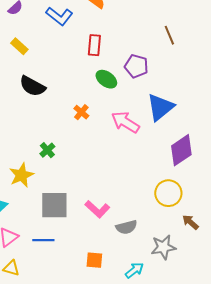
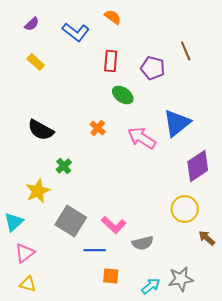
purple pentagon: (136, 66) -> (153, 68), moved
black semicircle: (32, 86) -> (41, 130), moved
gray square: (54, 205) -> (71, 221), turned 32
blue line: (43, 240) -> (95, 250), moved
gray star: (163, 247) -> (181, 279), moved

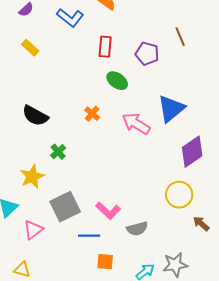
gray square: (71, 221) -> (65, 207), turned 32
pink triangle: (25, 253) -> (33, 230), moved

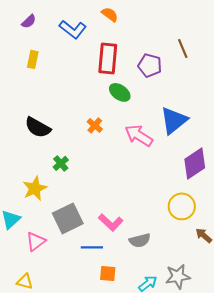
red rectangle: (105, 47) -> (108, 58), size x1.4
yellow rectangle: (30, 48) -> (33, 59), turned 60

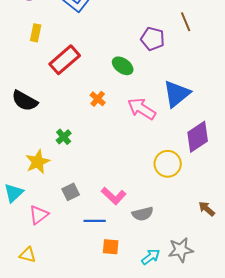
red rectangle: (108, 58) -> (65, 60), moved, turned 44
black semicircle: (38, 127) -> (25, 101), moved
yellow circle: (182, 206) -> (168, 164), moved
gray square: (68, 218) -> (71, 192), size x0.6

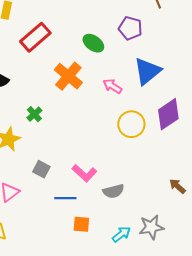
purple pentagon: (153, 39) -> (130, 28), moved
orange cross: (98, 99) -> (68, 76), size x1.8
pink arrow: (142, 109) -> (112, 86), size x0.7
yellow circle: (168, 164) -> (131, 124), moved
gray square: (71, 192) -> (41, 169), turned -36

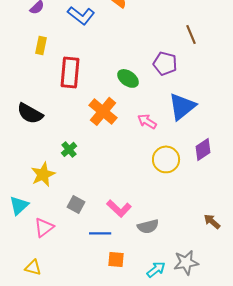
red rectangle: (35, 37) -> (70, 72), turned -44
purple diamond: (168, 114) -> (203, 149), size x0.7

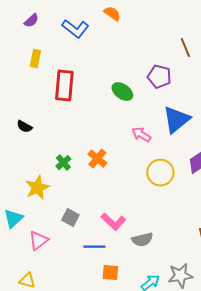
orange cross: (103, 111) -> (97, 159), moved, size x0.7
black semicircle: (30, 113) -> (24, 127), size x0.6

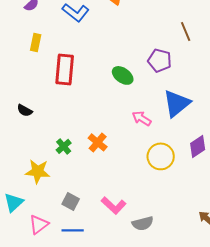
yellow star: (37, 188) -> (38, 171), turned 30
blue line: (94, 247) -> (73, 230), moved

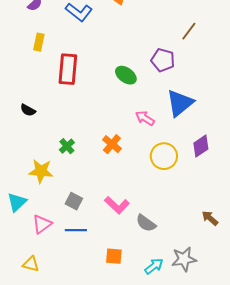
brown line: (186, 31) -> (189, 31), turned 60
orange cross: (98, 142) -> (112, 144), moved
gray semicircle: (143, 223) -> (146, 223), turned 50

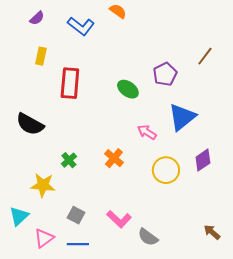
brown line: (189, 31) -> (205, 56), moved
purple pentagon: (163, 60) -> (165, 74), turned 30
black semicircle: (28, 110) -> (30, 124), size x1.8

